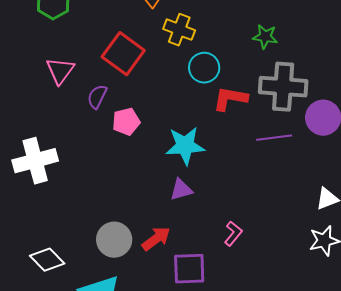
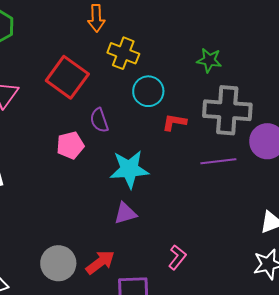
purple semicircle: (97, 97) -> (99, 120), moved, turned -45
red L-shape: (230, 99) -> (174, 122), size x0.7

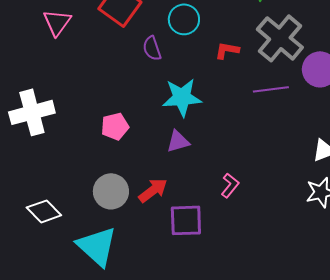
cyan circle: (148, 91) -> (184, 19), moved
gray cross: (227, 110) -> (280, 38), turned 36
pink pentagon: (70, 145) -> (115, 126), moved

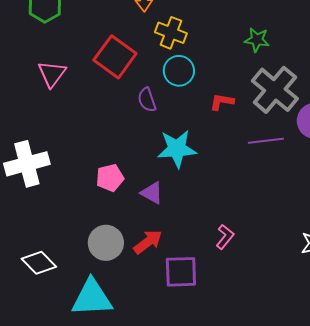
purple triangle: (178, 141) -> (152, 193), moved, turned 45
cyan triangle: (97, 246) -> (92, 298), turned -45

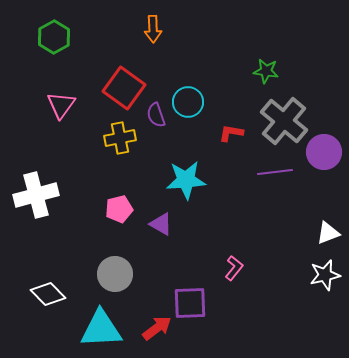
yellow cross: (171, 33) -> (120, 138), moved, turned -32
purple semicircle: (147, 100) -> (156, 115), moved
red arrow: (148, 242) -> (157, 328), moved

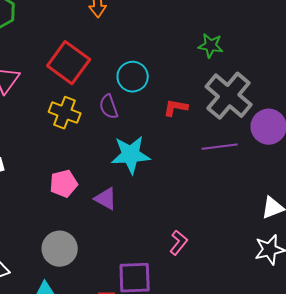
purple semicircle: (156, 115) -> (109, 107), moved
yellow cross: (120, 138) -> (65, 113), turned 32

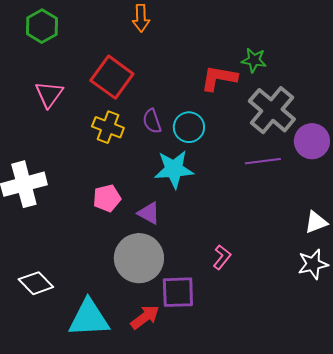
cyan circle: (133, 77) -> (189, 127), moved
red L-shape: (176, 108) -> (219, 78), moved, size x1.5
gray circle: (60, 249) -> (139, 258), moved, size x1.4

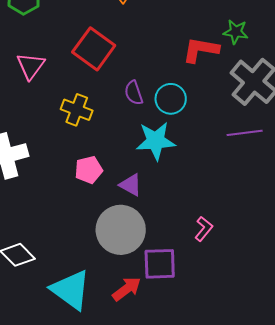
yellow cross: (108, 127) -> (77, 110), moved
cyan triangle: (89, 318) -> (71, 290), turned 39

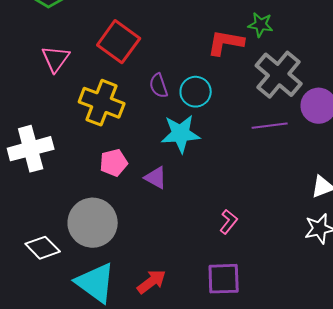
yellow cross: (77, 110) -> (102, 103), size x1.4
gray circle: (121, 230) -> (93, 223), moved
purple square: (160, 264) -> (224, 279), moved

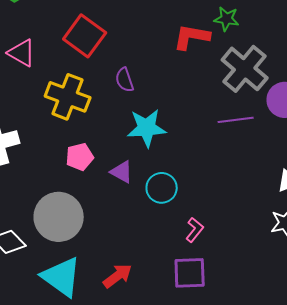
pink triangle: (56, 59) -> (22, 53), turned -36
cyan circle: (196, 92) -> (162, 188), moved
pink L-shape: (229, 222) -> (195, 230), moved

